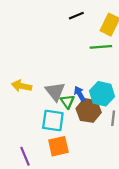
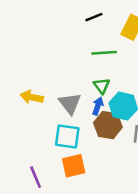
green line: (101, 47) -> (104, 53), moved
blue arrow: (80, 94) -> (98, 106), turned 48
green triangle: (67, 102) -> (102, 86), moved

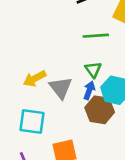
yellow arrow: (32, 97) -> (35, 79), moved, turned -40
cyan square: (67, 136) -> (32, 122), moved

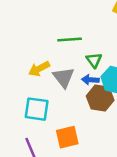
green line: (96, 36) -> (70, 39), moved
blue arrow: (89, 90) -> (90, 80), turned -105

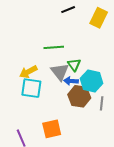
gray triangle: (63, 77) -> (60, 72), moved
cyan square: (37, 109) -> (31, 88), moved

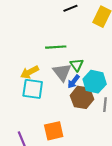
blue arrow: (71, 81) -> (74, 82), turned -56

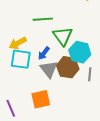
green triangle: (77, 65) -> (63, 36), size x1.5
gray triangle: (62, 72) -> (49, 69), moved
blue arrow: (74, 82) -> (44, 53), moved

